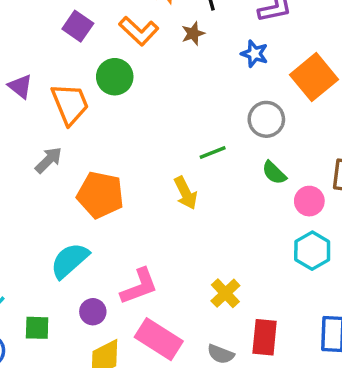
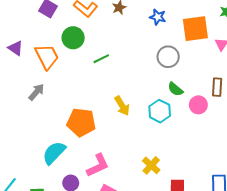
orange square: (314, 77) -> (195, 29), turned 36
green line: (213, 153) -> (101, 59), moved
orange pentagon: (100, 195) -> (81, 122), moved
cyan hexagon: (312, 251) -> (160, 111), moved

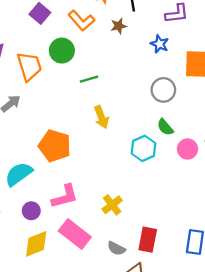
yellow arrow: (122, 106) -> (101, 117), moved
yellow cross: (151, 165) -> (112, 205), moved

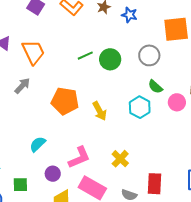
blue star: (160, 44) -> (129, 15), moved
green circle: (62, 51) -> (110, 59), moved
yellow arrow: (101, 117) -> (100, 111), moved
orange pentagon: (55, 146) -> (65, 101), moved
cyan semicircle: (19, 174) -> (38, 144), size x0.7

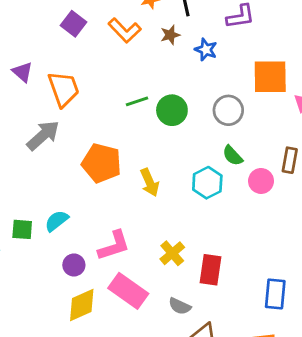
gray arrow: (22, 86) -> (43, 135), size x1.4
red rectangle: (154, 184) -> (210, 270), moved
green square: (20, 185) -> (22, 229), moved

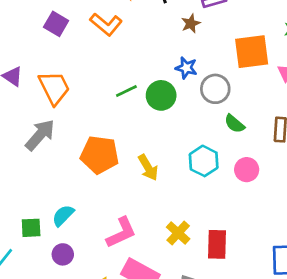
brown star: (170, 35) -> (191, 23), moved
blue star: (206, 50) -> (186, 68), moved
green semicircle: (233, 156) -> (234, 124), moved
pink circle: (261, 181) -> (247, 170), moved
purple circle: (74, 265) -> (63, 254), moved

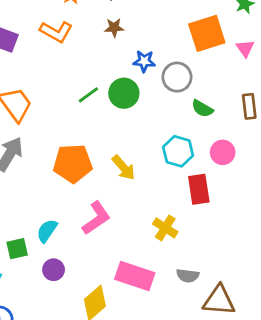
brown star: (191, 23) -> (114, 28), moved, turned 30
pink L-shape: (121, 233) -> (96, 218), moved
red rectangle: (217, 244) -> (199, 189), moved

